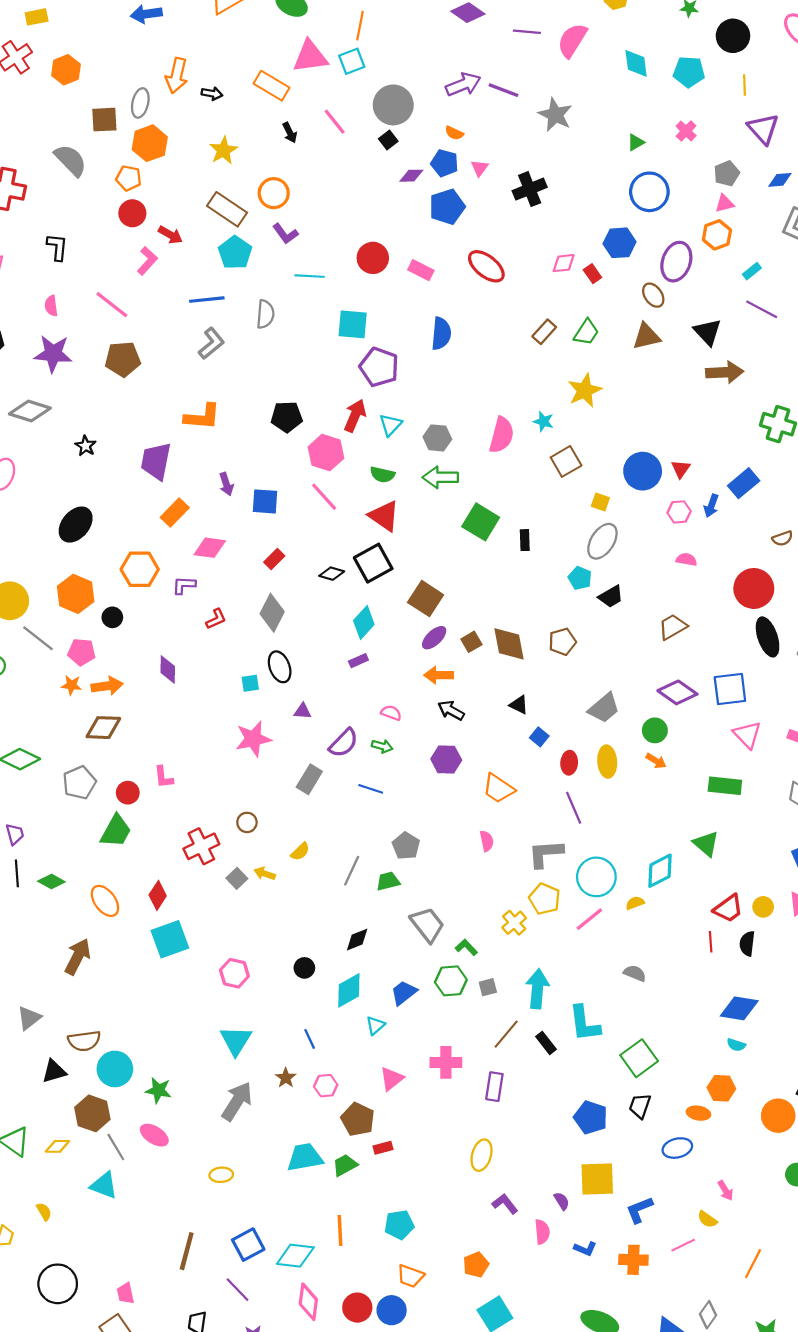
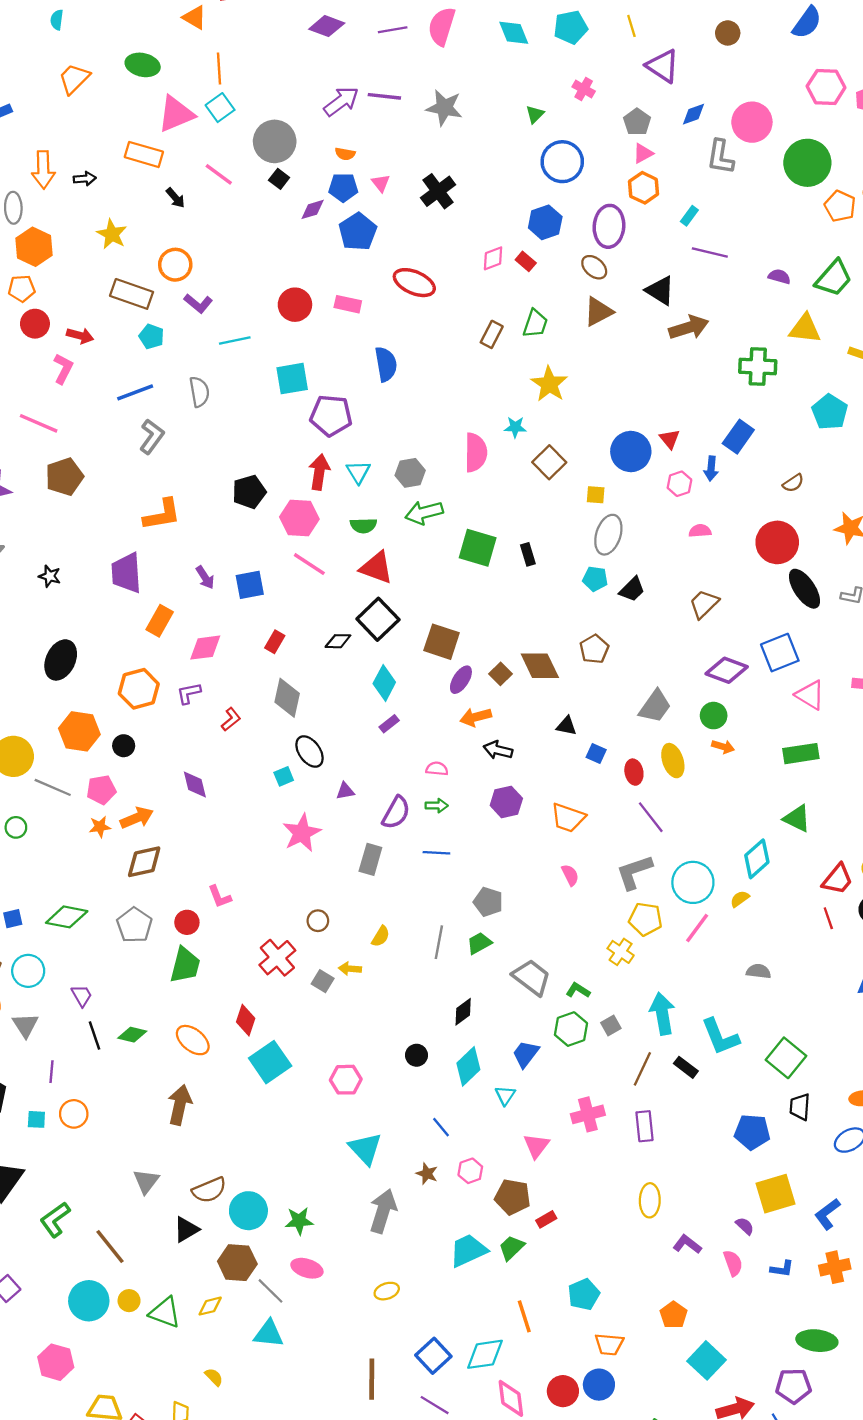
cyan pentagon: (235, 253) -> (151, 336), size x0.7

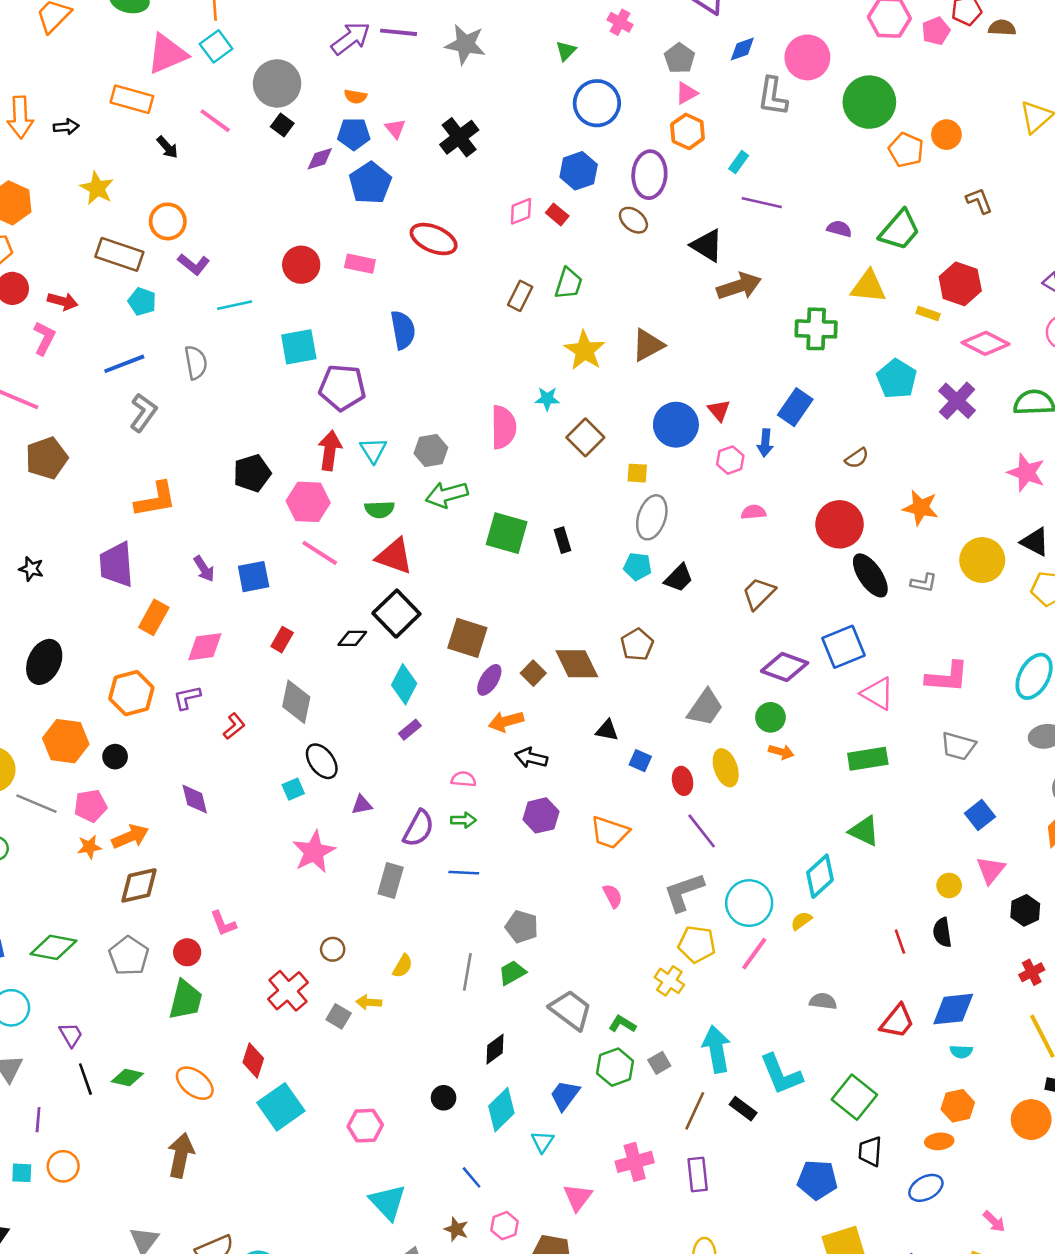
brown triangle: (598, 312) -> (648, 345), moved
red trapezoid: (837, 879) -> (897, 1021), moved

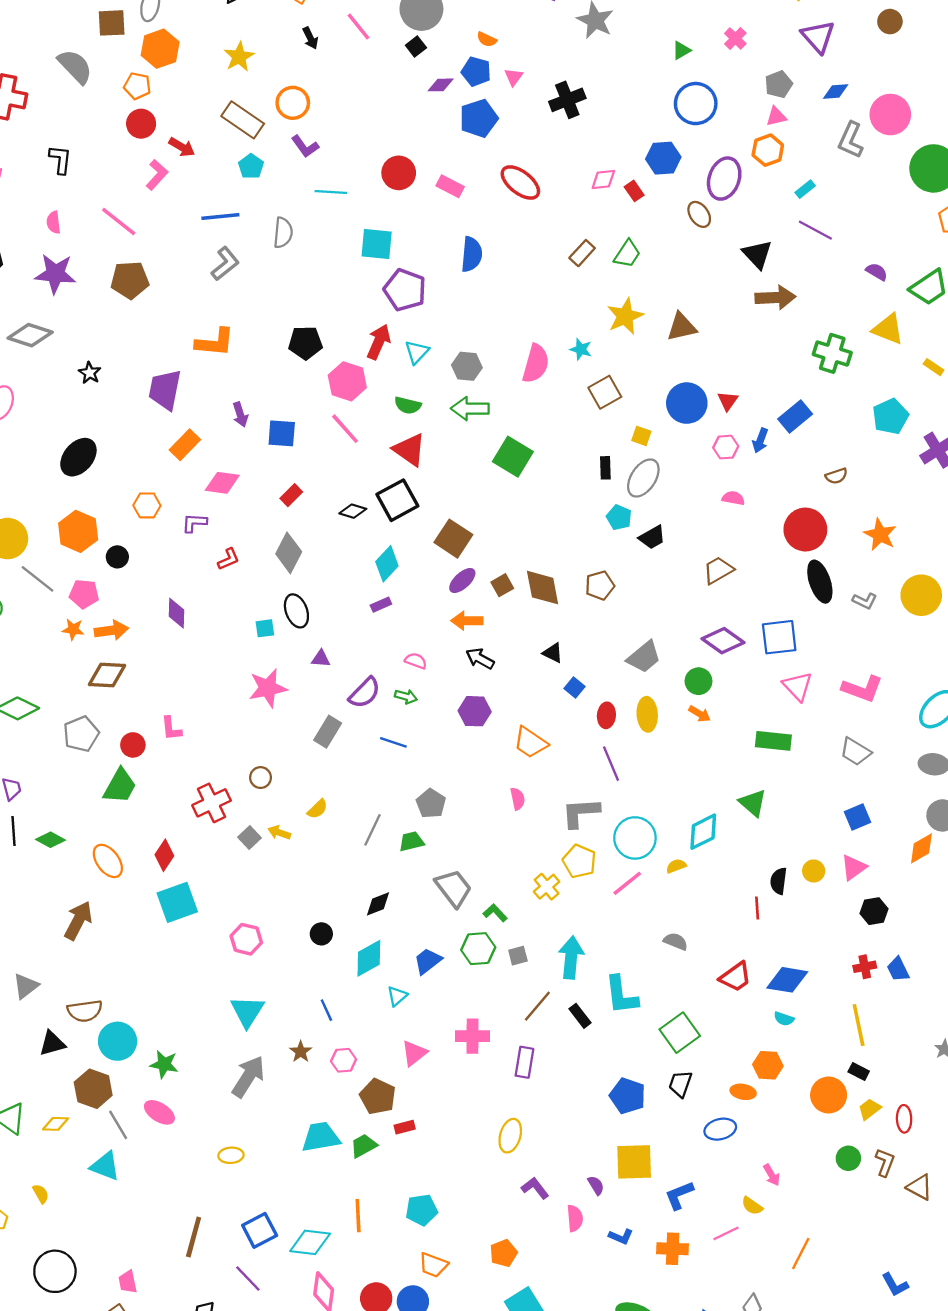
black rectangle: (563, 540) -> (605, 468), moved
orange hexagon: (131, 693) -> (147, 505), size x0.7
black semicircle: (942, 932) -> (779, 881), moved

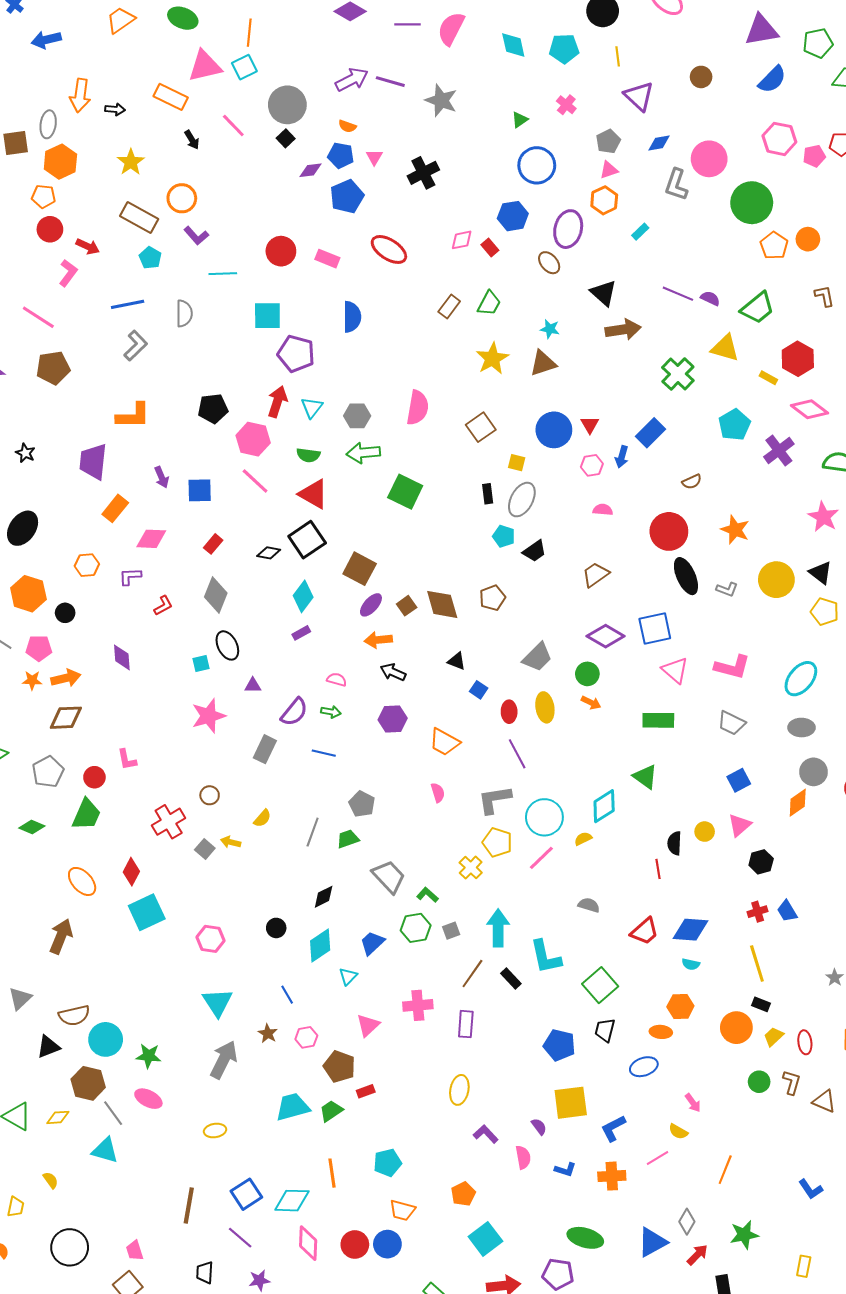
purple line: (815, 230) -> (678, 294), moved
cyan star: (581, 349) -> (550, 329), moved
green cross: (832, 353) -> (678, 374), turned 32
green diamond: (51, 840) -> (32, 827), moved

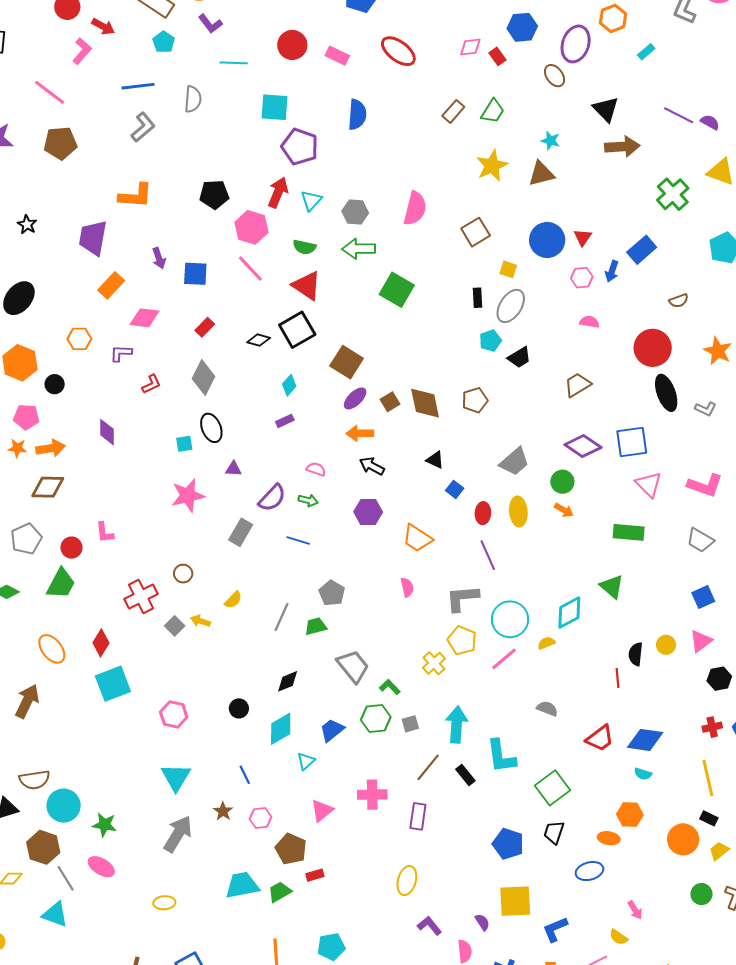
cyan pentagon: (504, 536) -> (490, 341), turned 30
cyan diamond: (303, 596) -> (289, 385), size x0.7

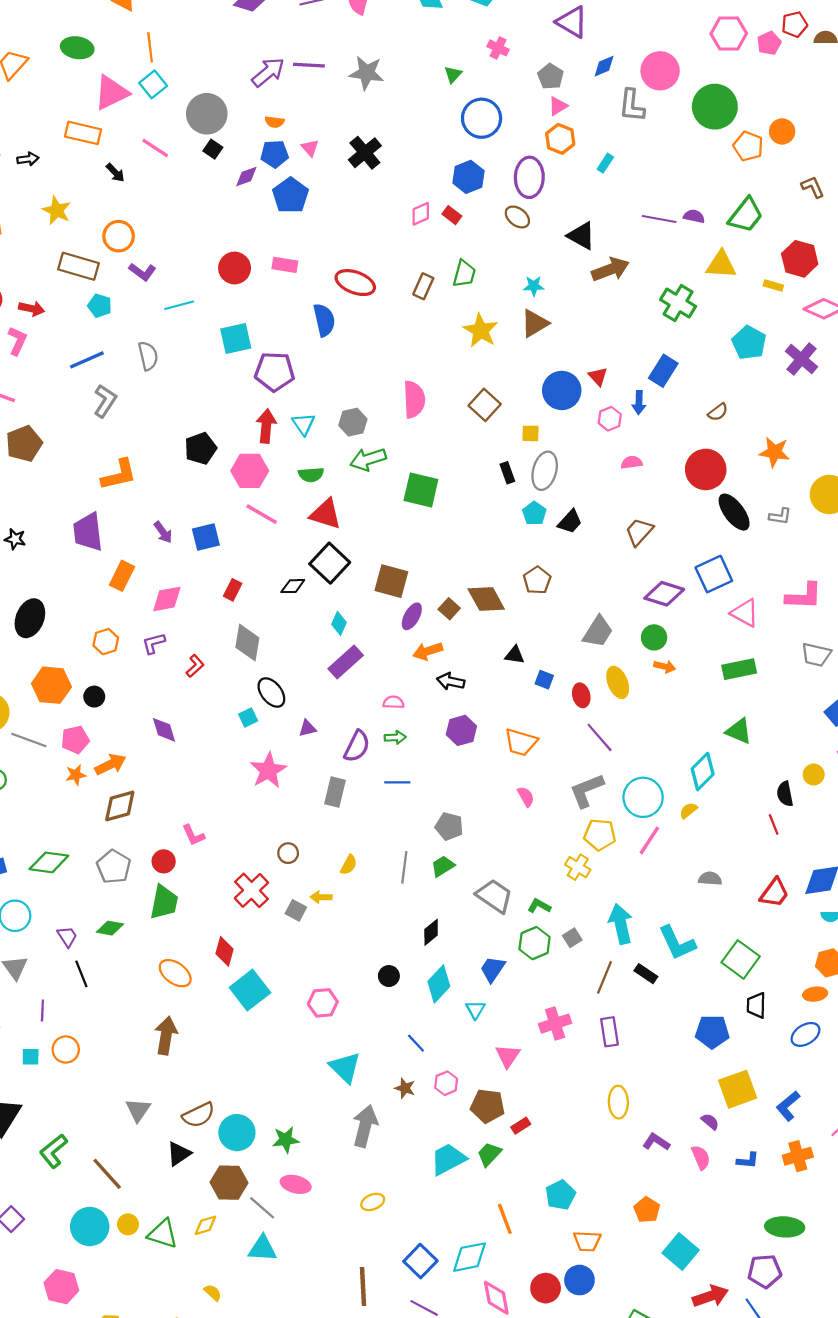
red ellipse: (398, 51) -> (355, 283), moved
purple rectangle: (285, 421) -> (346, 662), size x1.8

